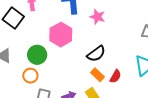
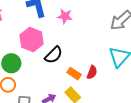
black semicircle: (96, 54) -> (54, 55), moved

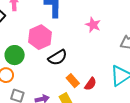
pink star: (65, 16) -> (93, 25), moved

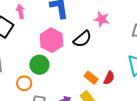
green circle: (15, 55) -> (39, 65), moved
black semicircle: (58, 58) -> (82, 39), moved

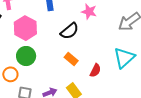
pink hexagon: (51, 40) -> (25, 28), moved
orange rectangle: (91, 78) -> (71, 59), moved

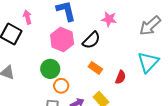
pink hexagon: (25, 28) -> (62, 39), moved
orange circle: (10, 74) -> (61, 86), moved

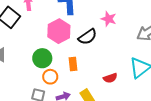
orange rectangle: (95, 68) -> (73, 64), moved, turned 40
red semicircle: (121, 77) -> (110, 78), turned 40

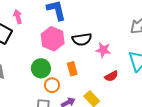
pink star: (109, 19) -> (103, 50), moved
black semicircle: (88, 37) -> (82, 39), turned 36

